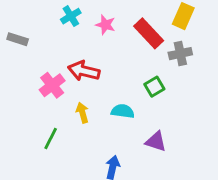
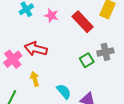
gray cross: (180, 54) -> (105, 52), moved
cyan semicircle: (123, 111) -> (64, 91), moved, turned 42

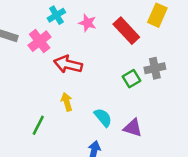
pink cross: (13, 59) -> (40, 41), moved

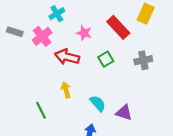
pink star: (87, 23) -> (84, 33), moved
green square: (132, 79) -> (106, 59), moved
green line: (38, 125) -> (41, 110), turned -54

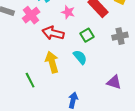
yellow arrow: (66, 90) -> (52, 62), size x1.5
cyan semicircle: (98, 103) -> (80, 57), moved
purple triangle: (124, 113) -> (114, 82), moved

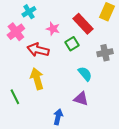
green square: (87, 35) -> (72, 44), moved
cyan semicircle: (80, 57) -> (85, 74), moved
purple triangle: (114, 82) -> (81, 99), moved

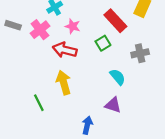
pink star: (53, 29) -> (73, 26), moved

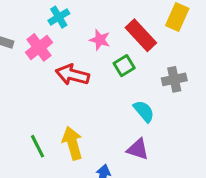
pink star: (73, 26) -> (100, 40), moved
yellow arrow: (64, 83) -> (72, 143), moved

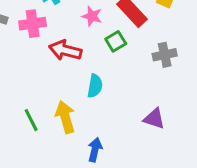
pink cross: (39, 47) -> (33, 24), turned 30
cyan semicircle: (144, 111) -> (95, 86), moved, turned 50
purple triangle: (138, 149) -> (154, 119), moved

